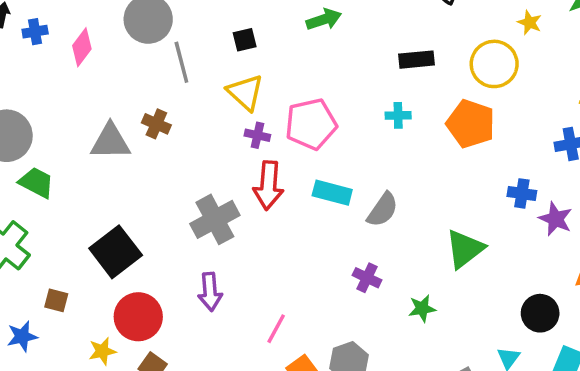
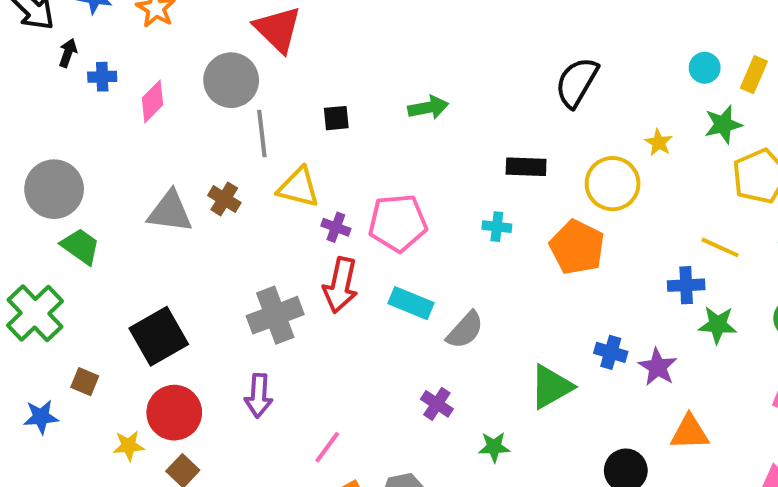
yellow triangle: (245, 92) -> (298, 187), moved, turned -36
blue cross: (522, 193) -> (611, 352), moved

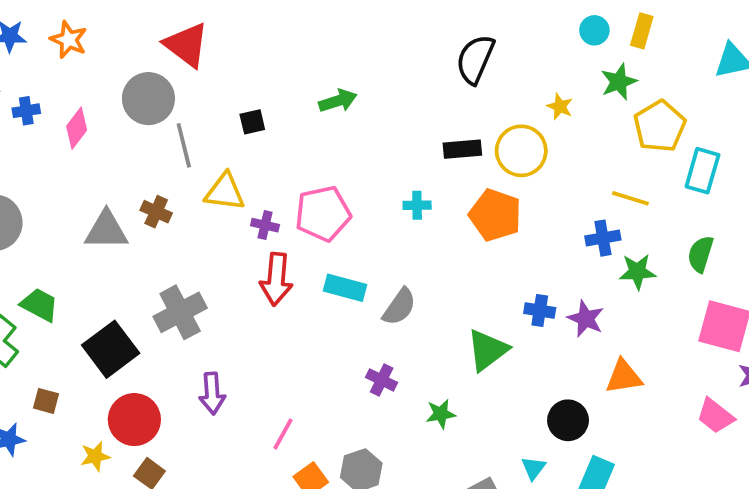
black rectangle: (526, 167) -> (462, 149), moved
green trapezoid: (81, 246) -> (39, 305), moved
gray cross: (275, 315) -> (180, 312), moved

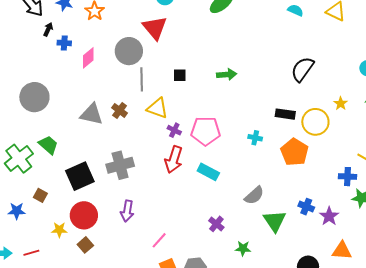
gray semicircle: (399, 307) -> (254, 195), moved
green triangle: (487, 350) -> (275, 221), turned -40

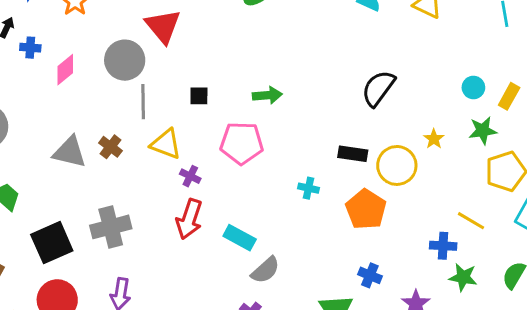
pink pentagon: (206, 131) -> (242, 143), moved
gray semicircle: (254, 195) -> (265, 270), moved
blue cross: (306, 207) -> (370, 275), moved

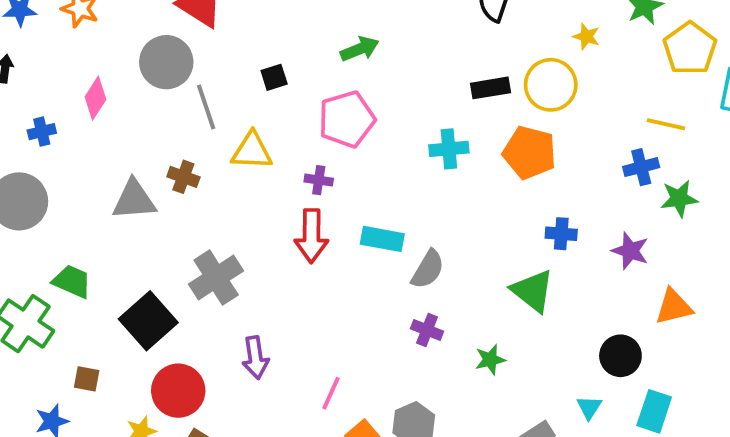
blue cross: (30, 48) -> (42, 132), moved
purple cross: (190, 176) -> (319, 180), moved
cyan cross: (309, 188) -> (449, 149), size x1.4

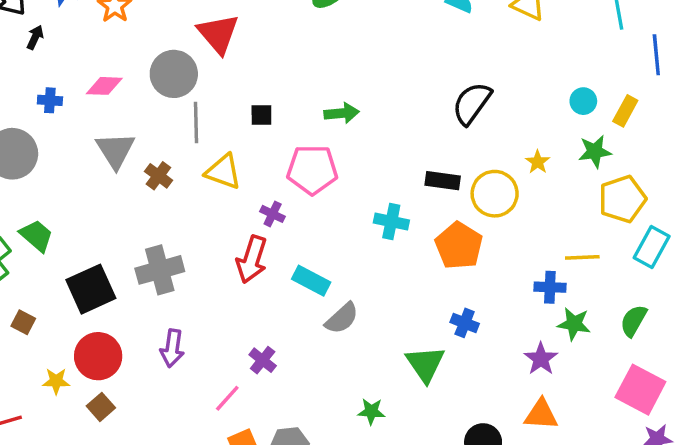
pink diamond: (95, 98) -> (104, 86), turned 42
yellow line: (666, 124) -> (582, 257), turned -32
gray triangle: (134, 200) -> (115, 150), moved, turned 45
purple star: (630, 251) -> (541, 359), moved
purple cross: (427, 330) -> (263, 360), moved

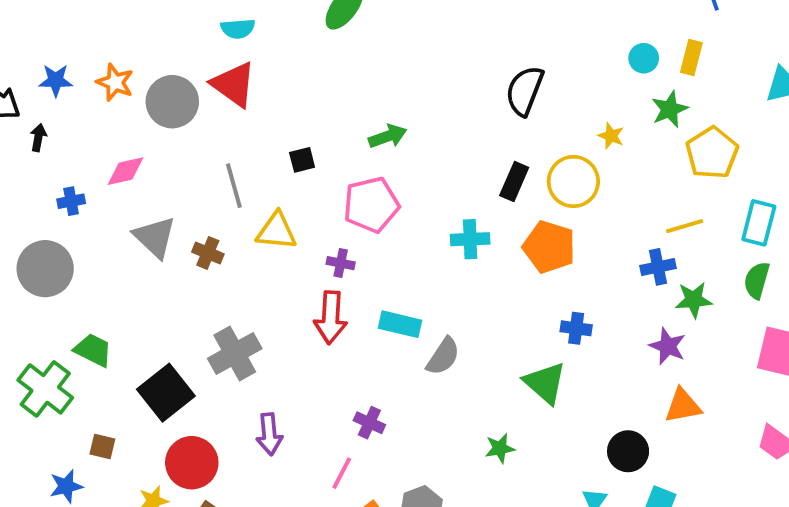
gray circle: (174, 74) -> (172, 102), moved
black rectangle: (443, 181) -> (514, 181), turned -60
cyan rectangle: (652, 247) -> (759, 223), moved

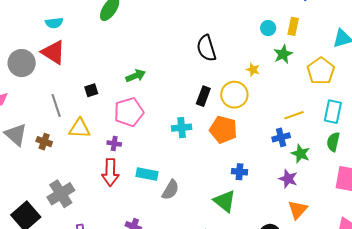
black semicircle: (525, 91) -> (206, 48), turned -36
yellow pentagon: (712, 153) -> (321, 71), moved
green star: (694, 300) -> (301, 154), turned 30
orange triangle: (683, 406) -> (298, 210), turned -35

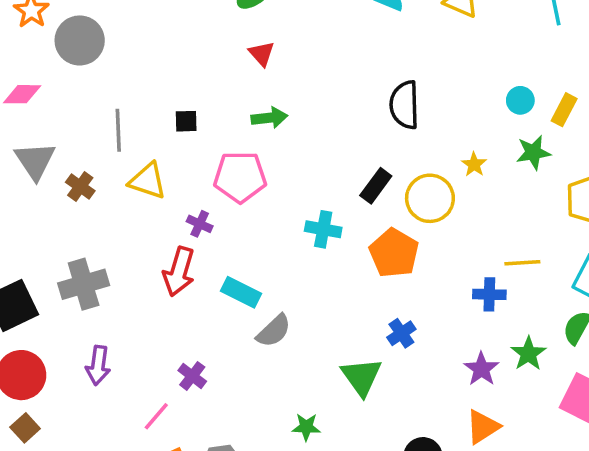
red triangle: (53, 52) -> (262, 54), moved, size x0.6
green star: (301, 154) -> (528, 354), moved
blue cross: (240, 172) -> (401, 333), turned 35

